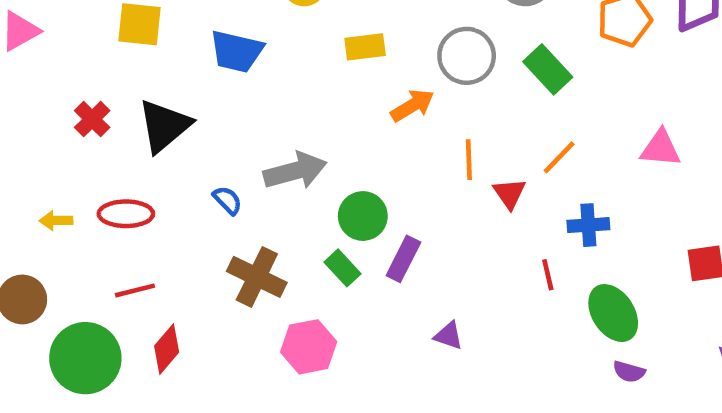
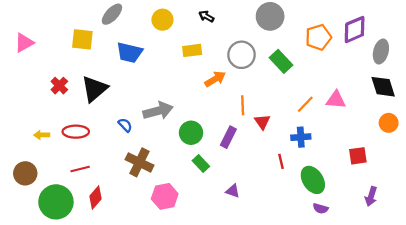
orange line: (559, 157) -> (305, 104), moved
purple rectangle: (403, 259) -> (228, 137), moved
green rectangle: (343, 268) -> (201, 163), moved

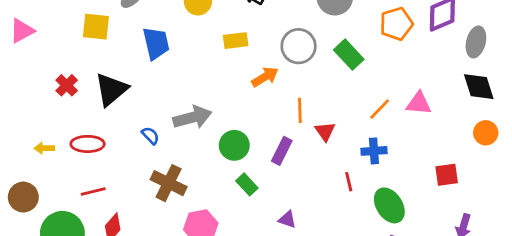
blue trapezoid: (130, 53) -> (156, 43), turned -116

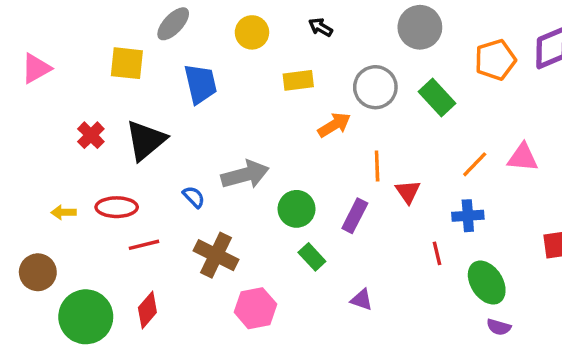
red line: (93, 191) -> (144, 245), moved

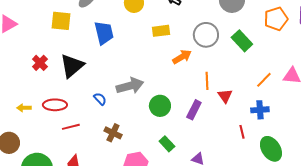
brown cross: (216, 255) -> (113, 133), size x0.7
green rectangle: (312, 257) -> (167, 144), moved

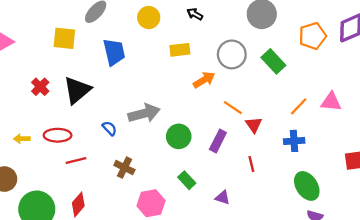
orange line: (207, 81) -> (233, 108), turned -54
red line: (242, 132) -> (251, 164), moved

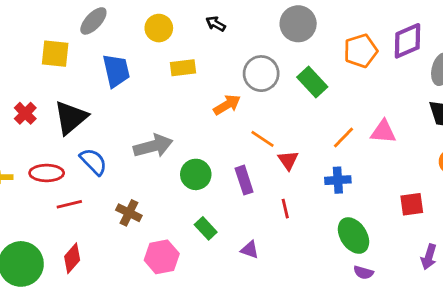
yellow rectangle: (180, 50) -> (183, 68), moved
blue semicircle: (109, 128) -> (93, 162), moved, size x1.5
purple rectangle: (218, 141) -> (244, 180), turned -45

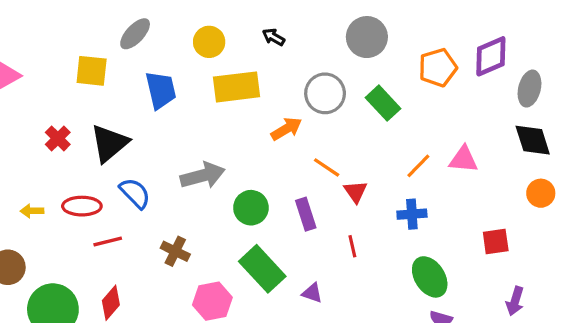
yellow rectangle: (183, 68) -> (236, 87), size x1.6
green rectangle: (206, 228) -> (262, 269), size x1.8

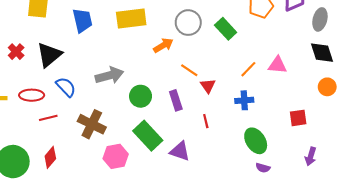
brown cross: (175, 251) -> (92, 124), size x1.5
purple triangle: (312, 293) -> (180, 151), size x1.5

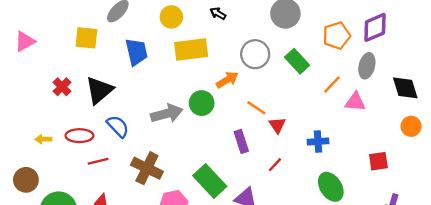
gray ellipse: (320, 19) -> (367, 66), moved
orange line: (248, 69) -> (332, 84), moved
green circle: (141, 96) -> (202, 103), moved
red line: (206, 121) -> (275, 165), turned 56

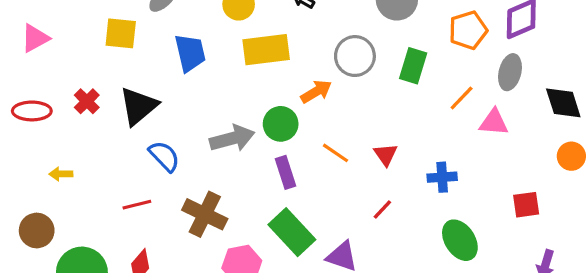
green rectangle: (297, 61) -> (413, 66), turned 60
orange line: (256, 108) -> (336, 153), moved
red ellipse: (79, 136) -> (32, 111), moved
purple rectangle: (241, 141) -> (285, 172), moved

